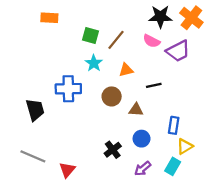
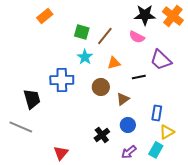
orange rectangle: (49, 18) -> (45, 16), turned -42
purple trapezoid: (178, 51) -> (161, 60), moved, turned 70
brown triangle: (136, 110) -> (123, 99), turned -40
gray line: (33, 156) -> (21, 127), moved

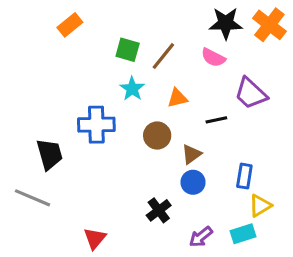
blue circle: (128, 125) -> (193, 182), moved
cyan rectangle: (156, 150) -> (243, 234), turned 42

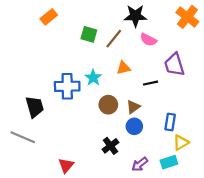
black star: (226, 23) -> (135, 16), moved
cyan star: (132, 89) -> (93, 78), moved
purple trapezoid: (251, 93) -> (174, 65), turned 30
brown circle: (157, 136) -> (108, 105), moved

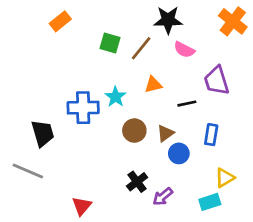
blue rectangle: (170, 122) -> (211, 135), moved
blue circle: (134, 126) -> (179, 153), moved
purple arrow: (140, 164) -> (163, 197), moved

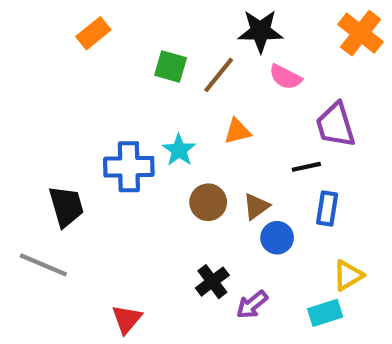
black line: (187, 104) -> (306, 167), moved

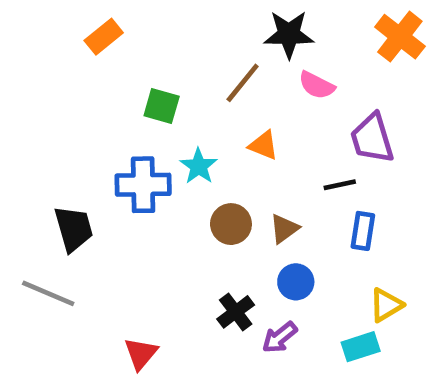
green square: (171, 67) -> (162, 106), moved
orange triangle: (237, 131) -> (263, 145), turned 36
blue circle: (277, 238) -> (296, 282), moved

